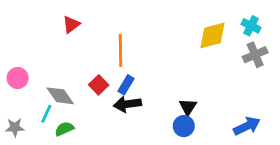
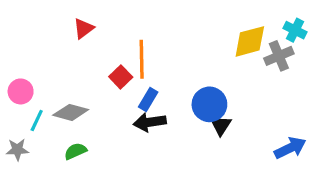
gray cross: (255, 55) -> (279, 56), moved
red square: (99, 85) -> (121, 77), moved
gray diamond: (60, 96) -> (71, 112), turned -40
cyan line: (46, 114) -> (37, 121), moved
blue circle: (184, 126) -> (209, 104), moved, size x1.4

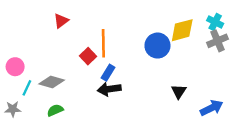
gray cross: (279, 56) -> (217, 41), moved
blue circle: (209, 104) -> (157, 46), moved
black triangle: (221, 125) -> (179, 91), moved

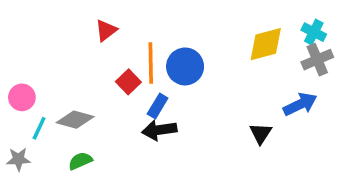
red triangle: (61, 21) -> (106, 30), moved
blue circle: (157, 46) -> (185, 66), moved
blue arrow: (212, 108) -> (300, 104), moved

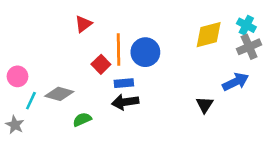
blue rectangle: (158, 106) -> (124, 83), turned 54
gray star: (18, 159) -> (15, 125), turned 30
green semicircle: (80, 161) -> (82, 119), moved

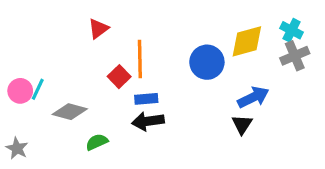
blue circle: (145, 52) -> (207, 62), moved
blue arrow: (236, 82) -> (253, 97), moved
cyan line: (31, 101) -> (38, 89), moved

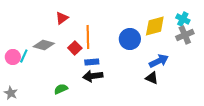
gray diamond: (70, 112) -> (44, 45), moved
black triangle: (242, 124) -> (152, 78), turned -40

